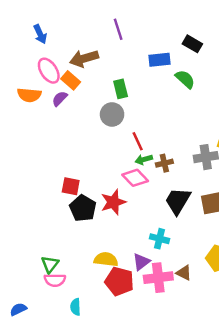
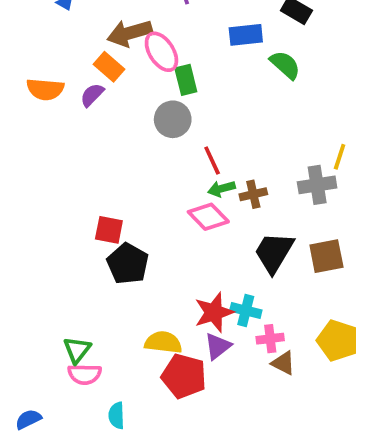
pink ellipse: (49, 71) -> (161, 52), moved
red star: (113, 202) -> (214, 312), moved
pink cross: (158, 278) -> (270, 339), moved, size x0.6

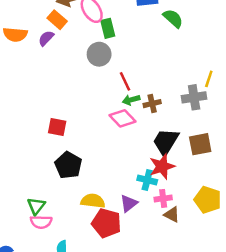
black pentagon: (128, 264) -> (68, 165), moved
red star: (214, 312) -> (162, 166), moved

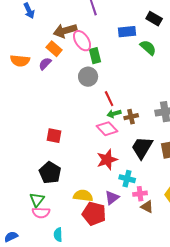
black pentagon: (68, 165) -> (50, 173), moved
red star: (162, 166) -> (107, 160), moved

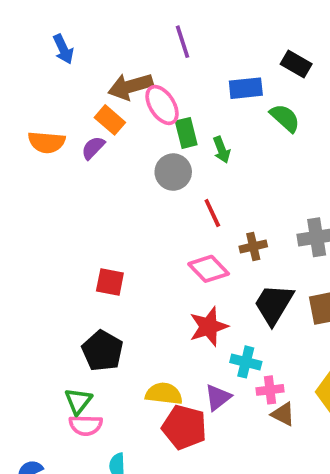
green arrow: (114, 114) -> (222, 150), moved, turned -96

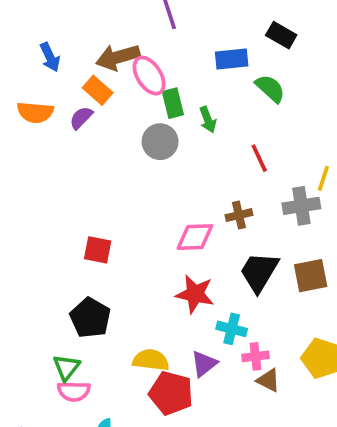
blue arrow: (63, 49) -> (50, 57), moved
red line: (212, 213) -> (259, 158), moved
pink diamond: (209, 269) -> (195, 237), turned -48
red star: (209, 327) -> (195, 294), turned 30

